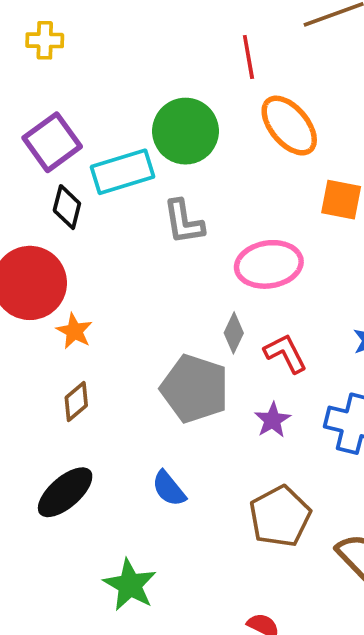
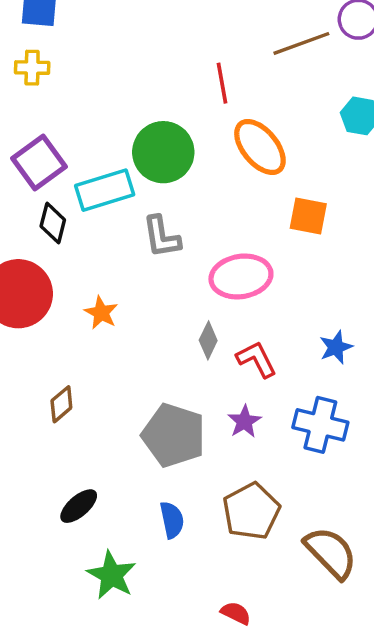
orange star: (74, 331) -> (101, 313), moved
gray pentagon: (195, 389) -> (174, 435), moved
blue semicircle: (169, 489) -> (172, 520), moved, turned -153
black ellipse: (65, 492) -> (79, 506), moved, size x0.7

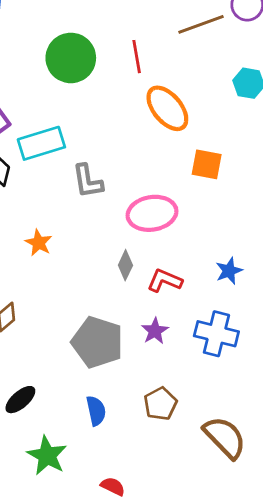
green circle: (163, 152) -> (71, 58), moved
red L-shape: (257, 359) -> (165, 281), turned -40
brown pentagon: (251, 511) -> (160, 404), size x0.7
red semicircle: (236, 613) -> (113, 486), moved

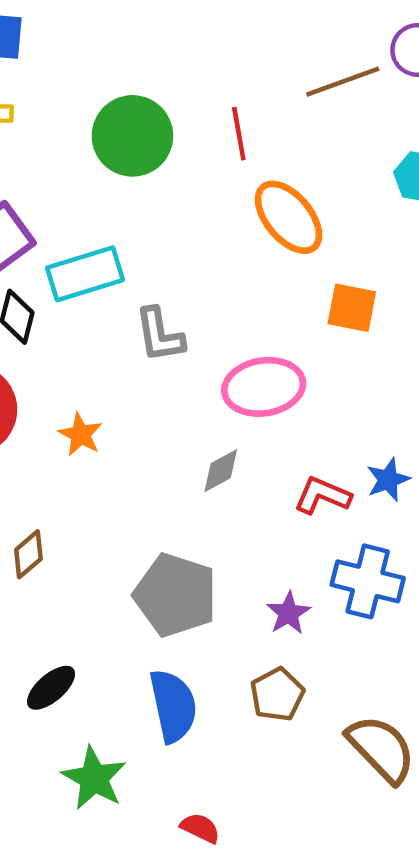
gray diamond: (125, 265) -> (221, 471), turned 36
red L-shape: (165, 281) -> (322, 495), moved
purple star: (155, 331) -> (289, 613), moved
blue semicircle: (96, 411) -> (173, 706), size x1.5

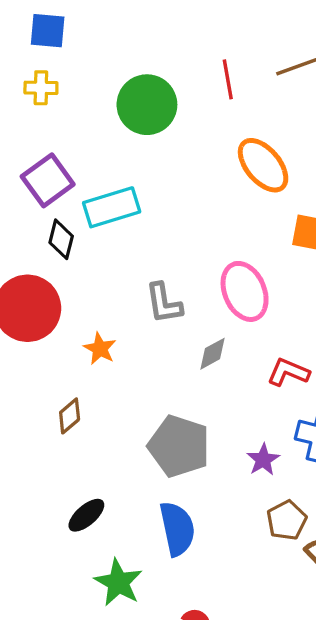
red line: (239, 134) -> (228, 79), moved
gray L-shape: (160, 335) -> (164, 303), moved
pink ellipse: (264, 387) -> (245, 291), turned 76
orange star: (80, 434) -> (100, 349), moved
brown pentagon: (277, 695) -> (287, 520), moved

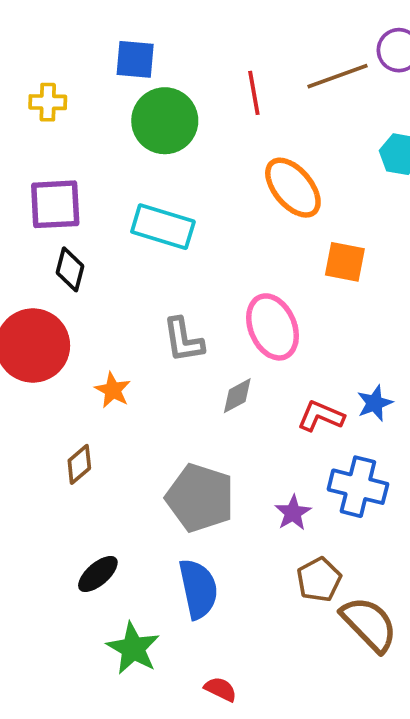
blue square: (48, 31) -> (135, 59), moved
purple square: (48, 180) -> (55, 204), turned 33
cyan rectangle: (112, 207) -> (163, 227), moved, turned 34

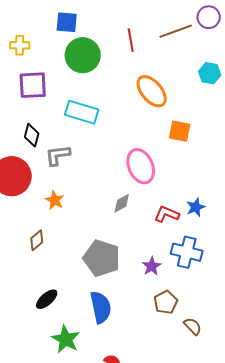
purple square: (55, 204) -> (33, 85), moved
gray L-shape: (183, 340) -> (58, 155), moved, turned 92
brown semicircle: (369, 624) -> (193, 326), size x0.6

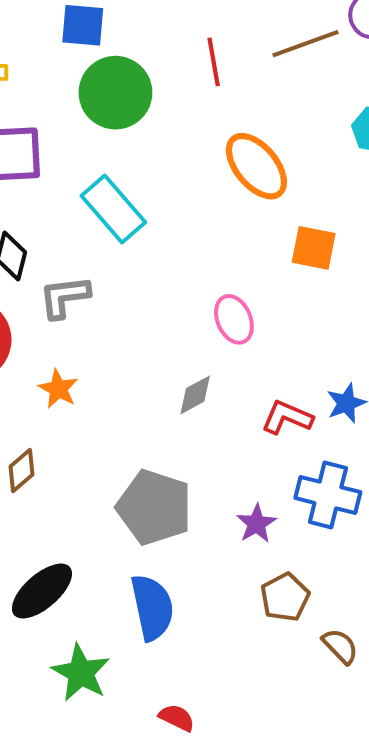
cyan rectangle: (82, 112) -> (113, 209), turned 32
pink ellipse: (141, 166) -> (234, 319), size x0.7
black ellipse: (47, 299) -> (42, 591), size x1.4

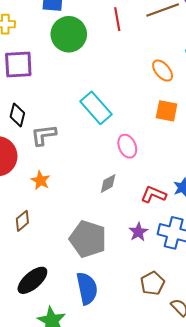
orange ellipse: (256, 166) -> (163, 71), moved, size x0.7
cyan rectangle: (113, 209) -> (96, 108), moved
purple star: (256, 524) -> (138, 232), moved

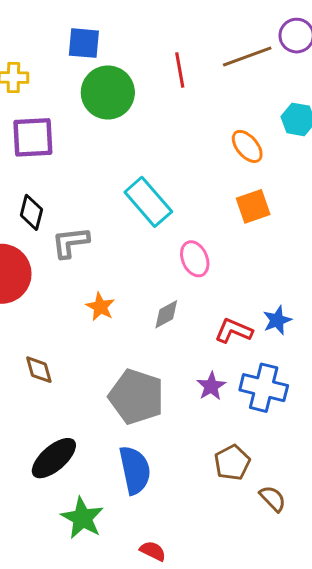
orange square: (167, 111) -> (253, 206), turned -30
orange star: (41, 180) -> (100, 307), moved
brown diamond: (22, 221) -> (39, 370), turned -65

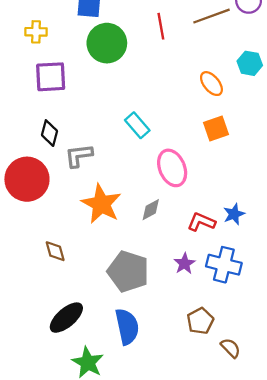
cyan rectangle: (148, 202) -> (137, 125), size x0.7
pink ellipse: (195, 259) -> (172, 168), size x1.4
orange star: (100, 307) -> (101, 204), size x1.8

